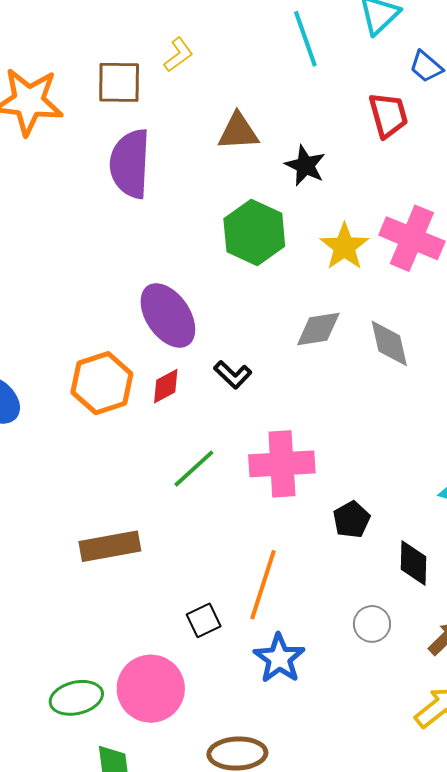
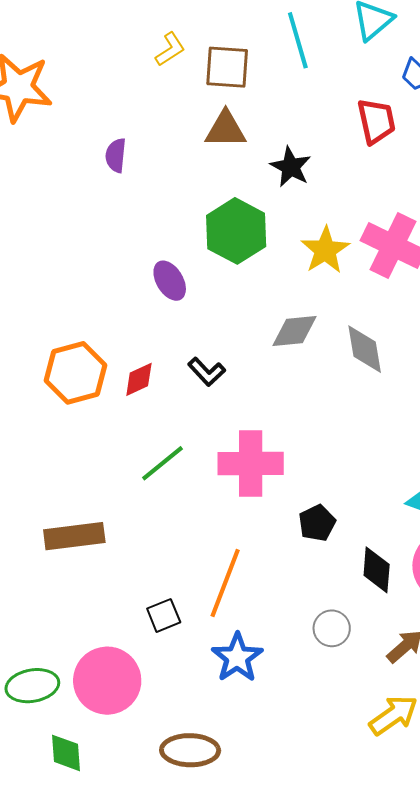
brown square: (119, 82) -> (227, 67), moved
purple semicircle: (130, 164) -> (116, 155), size x0.5
purple ellipse: (168, 315) -> (170, 281), moved, size x0.6

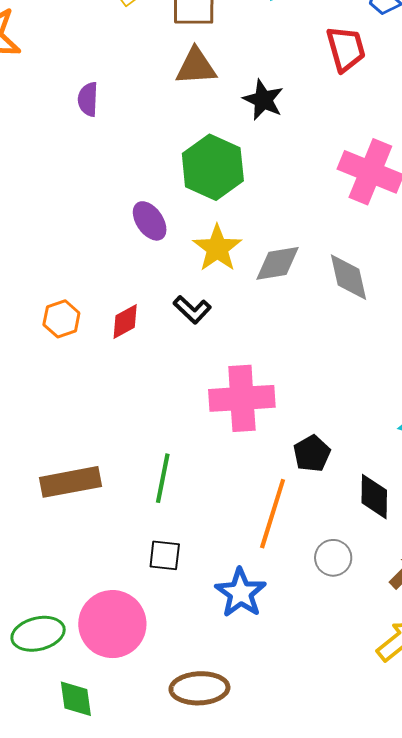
yellow star: (325, 250) -> (217, 248), moved
orange hexagon: (75, 373) -> (61, 319), size x0.6
green line: (163, 463) -> (163, 478), moved, turned -36
orange line: (225, 583) -> (273, 514), moved
black square: (164, 615) -> (165, 555), turned 32

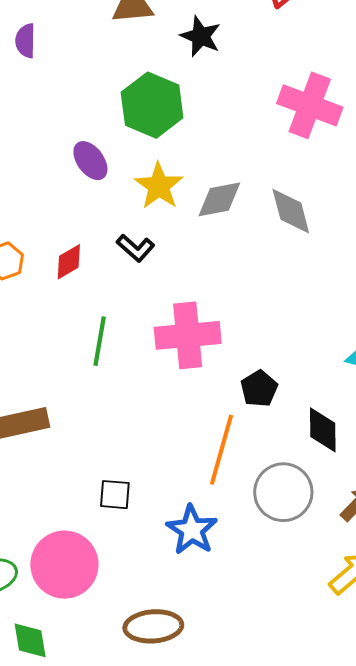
green line: (163, 478) -> (100, 341), moved
gray circle: (333, 558) -> (283, 492), size x1.6

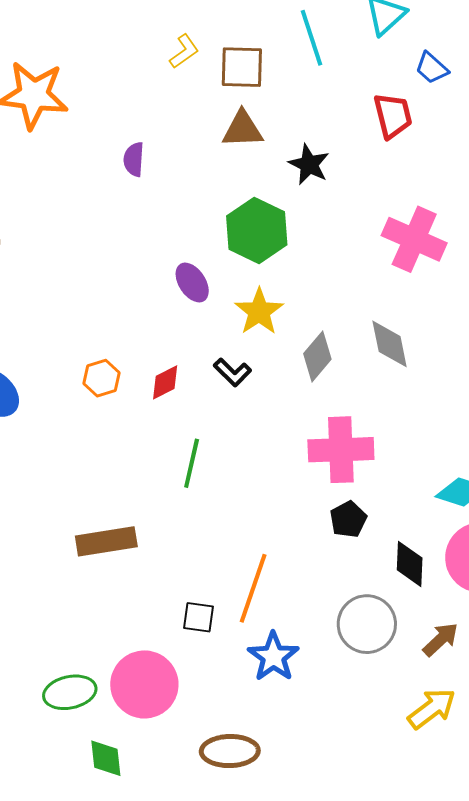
gray diamond: (219, 199) -> (317, 356), moved, turned -42
pink cross: (188, 335) -> (341, 450), moved
orange line: (222, 450) -> (253, 588), moved

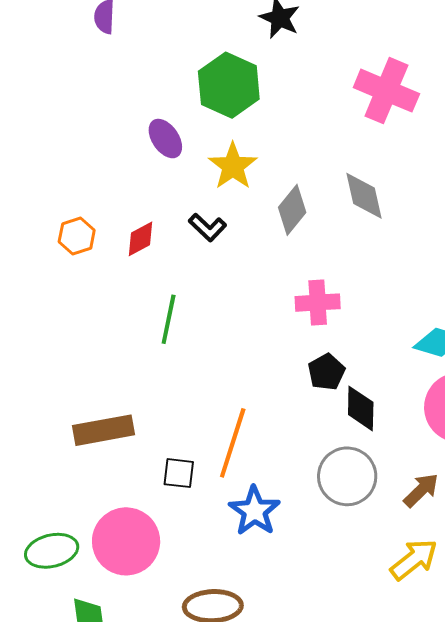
pink cross: (341, 450) -> (318, 303), size x0.7
brown rectangle: (106, 541) -> (104, 430), moved
black diamond: (410, 564) -> (361, 408), moved

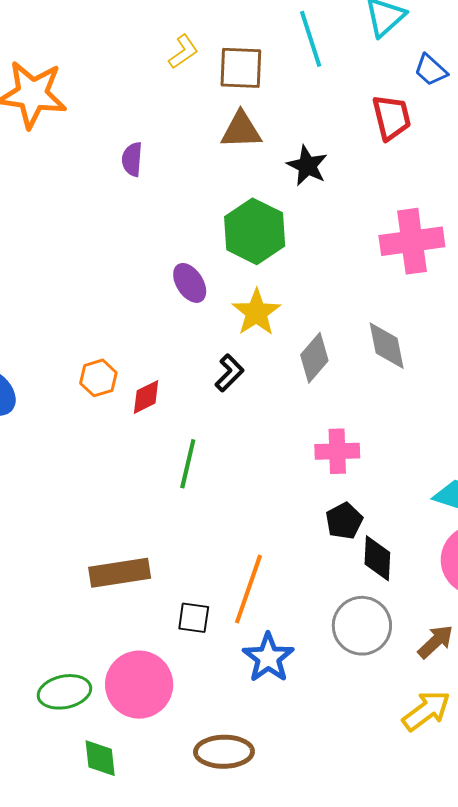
pink cross: (386, 91) -> (412, 241), turned -32
black L-shape: (208, 227) -> (229, 373), turned -90
red diamond: (140, 239) -> (146, 397), moved

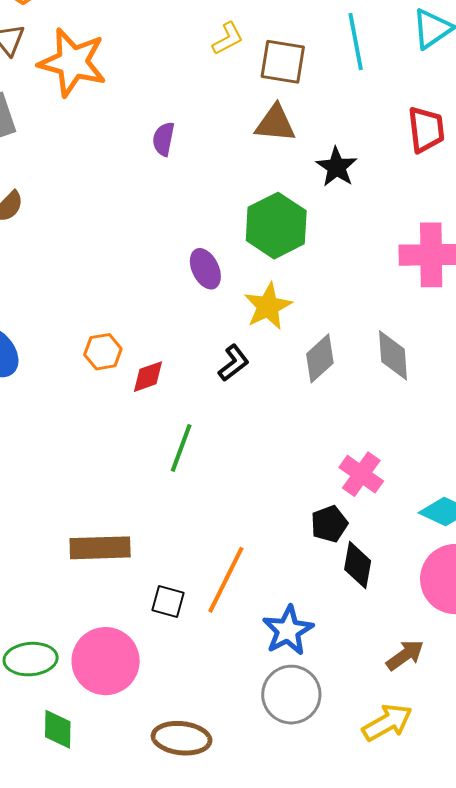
pink cross: (337, 451) -> (361, 474), moved, turned 30
gray circle: (362, 626) -> (291, 695), moved
blue star: (268, 658) -> (288, 630), moved

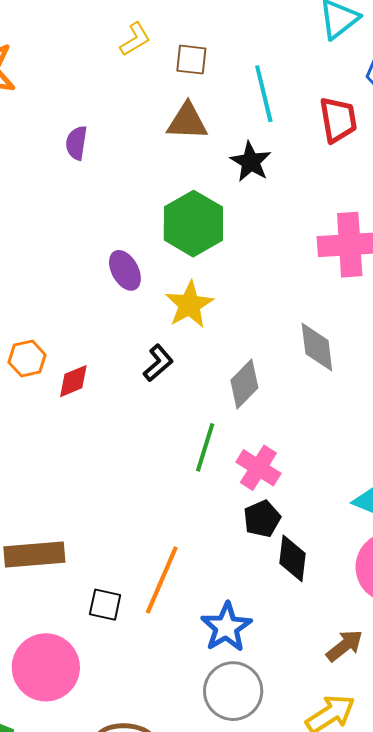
cyan line: (356, 42) -> (264, 94), moved
brown square: (283, 62) -> (191, 60), size x0.7
gray diamond: (320, 358) -> (244, 384), moved
green line: (181, 448) -> (205, 447), moved
pink cross: (361, 474) -> (258, 468), moved

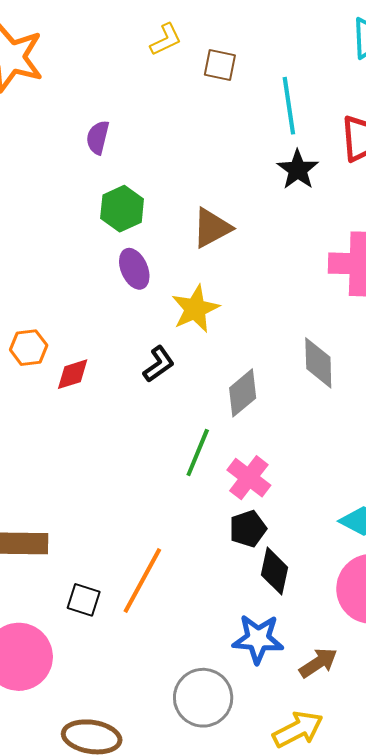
brown triangle: (187, 122) -> (212, 228), moved, turned -36
black star: (251, 162) -> (298, 170), moved
green hexagon: (193, 224) -> (122, 209), moved, size x0.7
blue star: (226, 627) -> (258, 639), moved, turned 30

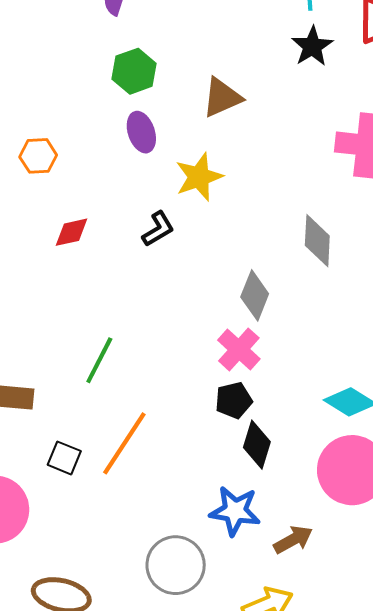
orange hexagon: (29, 348) -> (38, 156), moved
gray diamond: (243, 393) -> (255, 295), moved, turned -33
green line: (198, 452) -> (99, 360), moved

